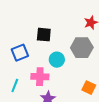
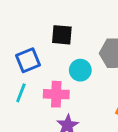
cyan line: (15, 86) -> (21, 93), moved

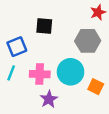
cyan circle: (80, 70) -> (71, 72), moved, size x1.5

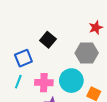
black square: (44, 26) -> (48, 40), turned 35

